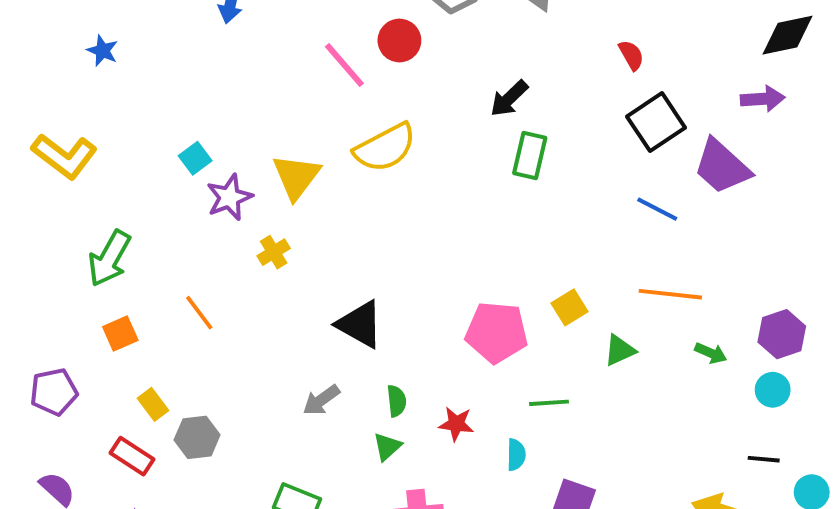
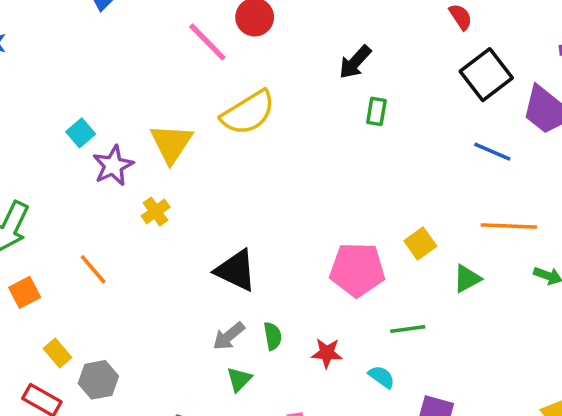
green rectangle: (530, 156) -> (376, 111), size x0.7
gray arrow: (321, 400) -> (229, 336), moved
green triangle: (387, 447) -> (239, 379), moved
cyan semicircle: (516, 455) -> (382, 377), turned -52

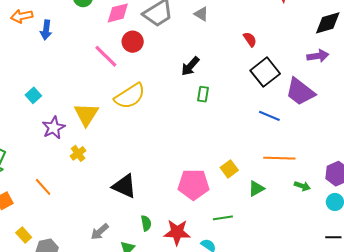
cyan square: (81, 133) -> (33, 95), moved
gray arrow: (229, 336) -> (100, 232), moved
red star: (327, 353) -> (177, 232), size x1.5

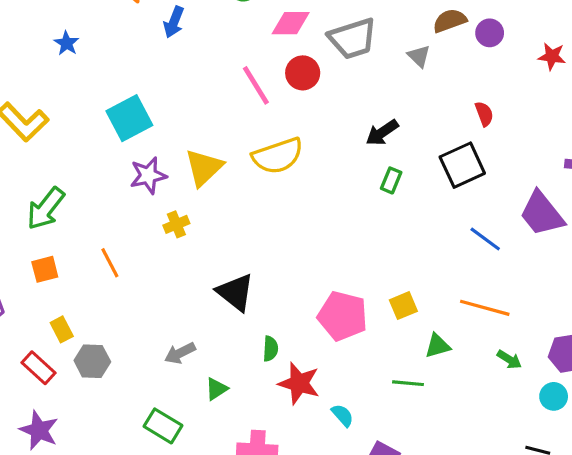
black square: (265, 72) -> (462, 165), moved
cyan square: (33, 95) -> (129, 118), size x1.8
green line: (223, 218) -> (408, 383), moved
green semicircle: (146, 223) -> (270, 349), moved

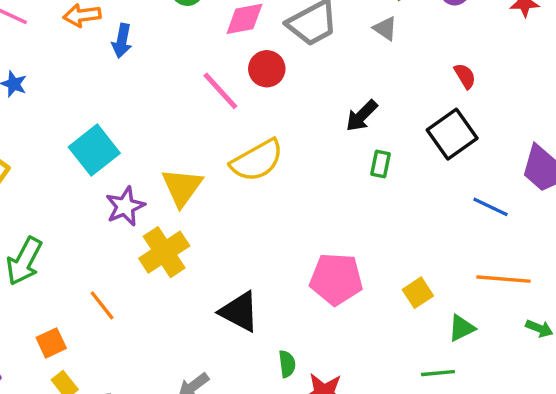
yellow cross: (176, 224) -> (164, 252), size x1.8
orange square: (45, 269) -> (51, 343), moved
pink pentagon: (343, 316) -> (336, 279), moved

